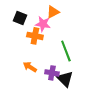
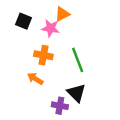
orange cross: (35, 36) -> (43, 55), moved
purple cross: (52, 73) -> (60, 106), moved

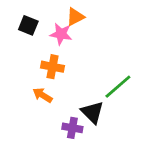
green line: (78, 60) -> (118, 87), moved, turned 70

